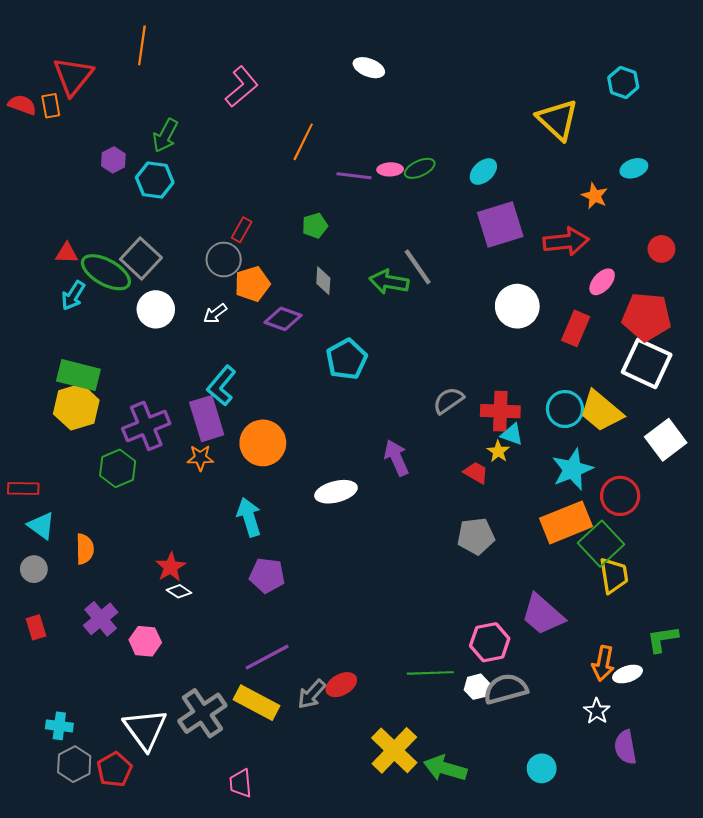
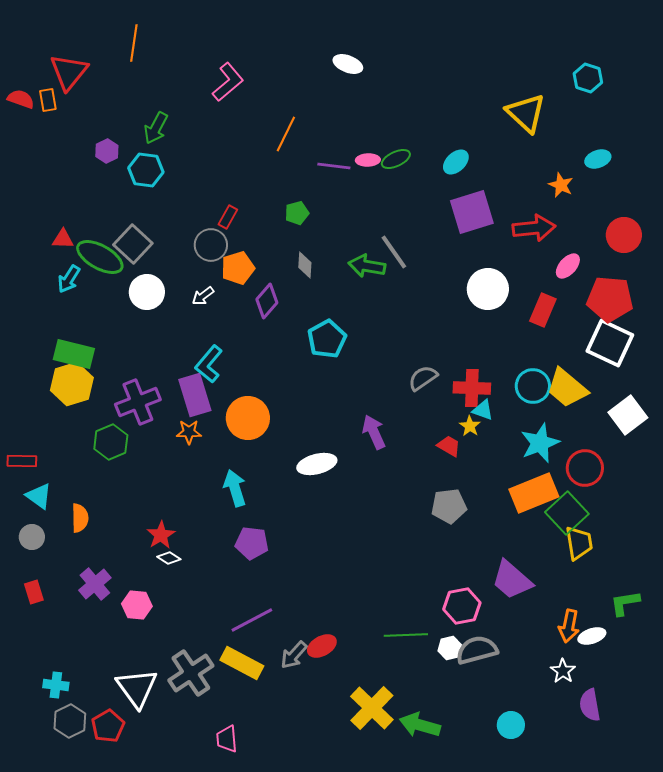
red circle: (661, 249) -> (624, 235), size x1.4
purple diamond: (283, 319) -> (267, 301), turned -68

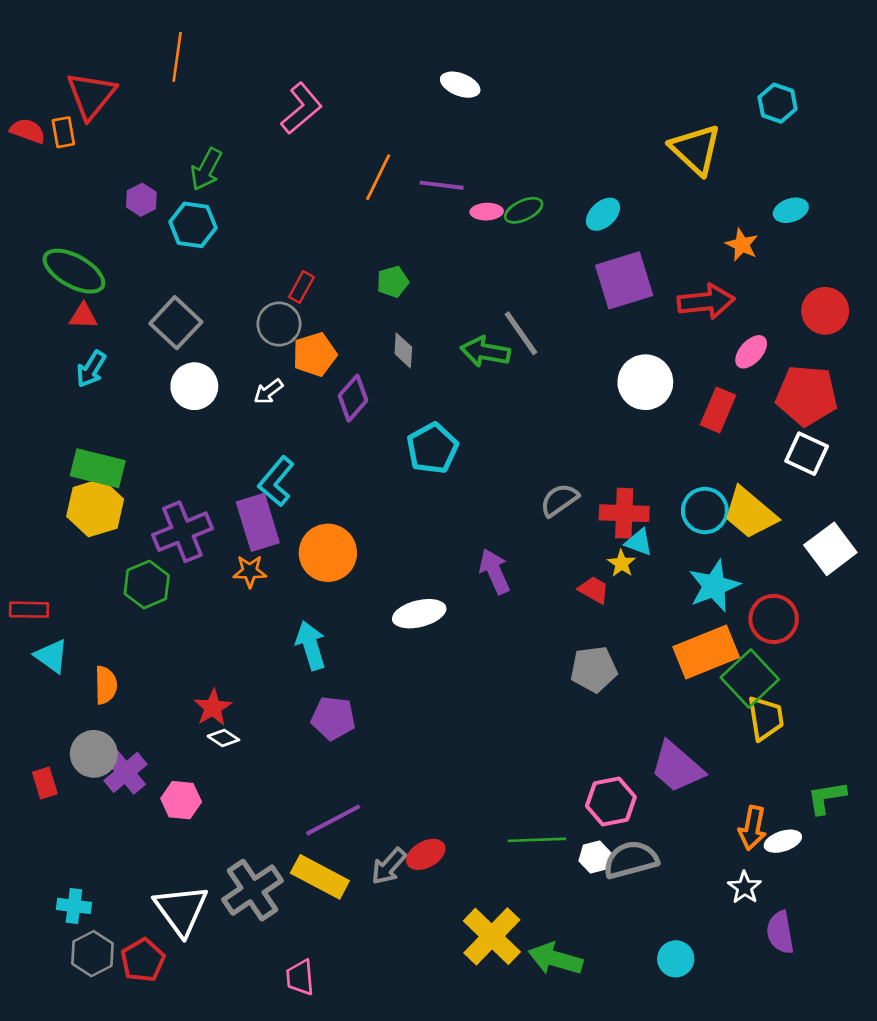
purple line: (334, 166) -> (442, 185), moved
green ellipse: (100, 257) -> (74, 271), moved
white square: (610, 343) -> (807, 454), size x0.7
gray circle: (32, 537) -> (94, 754), moved, size x1.4

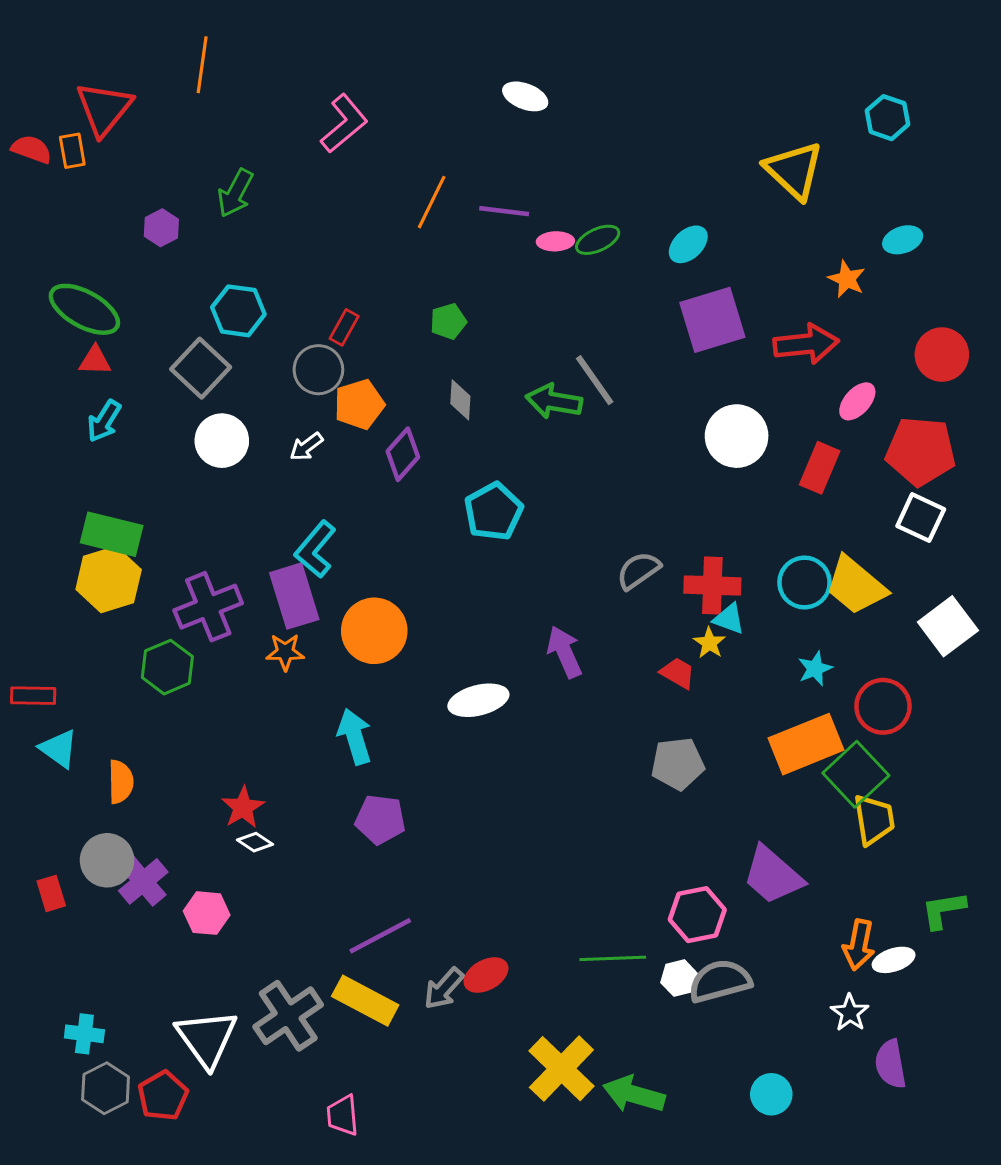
cyan hexagon: (193, 225) -> (238, 311), moved
cyan star: (714, 586) -> (815, 669), size x0.6

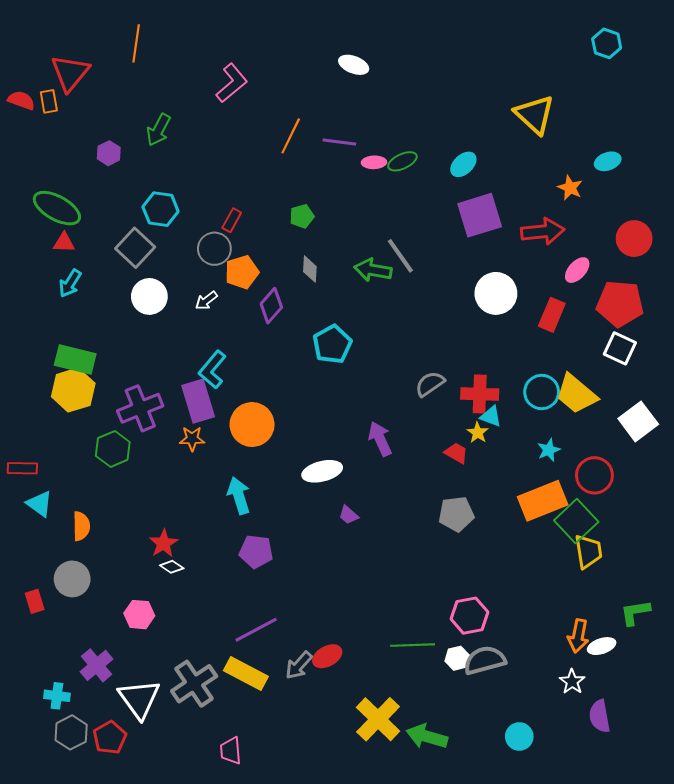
cyan hexagon: (888, 118) -> (607, 43), moved
purple trapezoid: (773, 875) -> (349, 515), moved, size x0.5
purple cross: (143, 881) -> (97, 665), moved

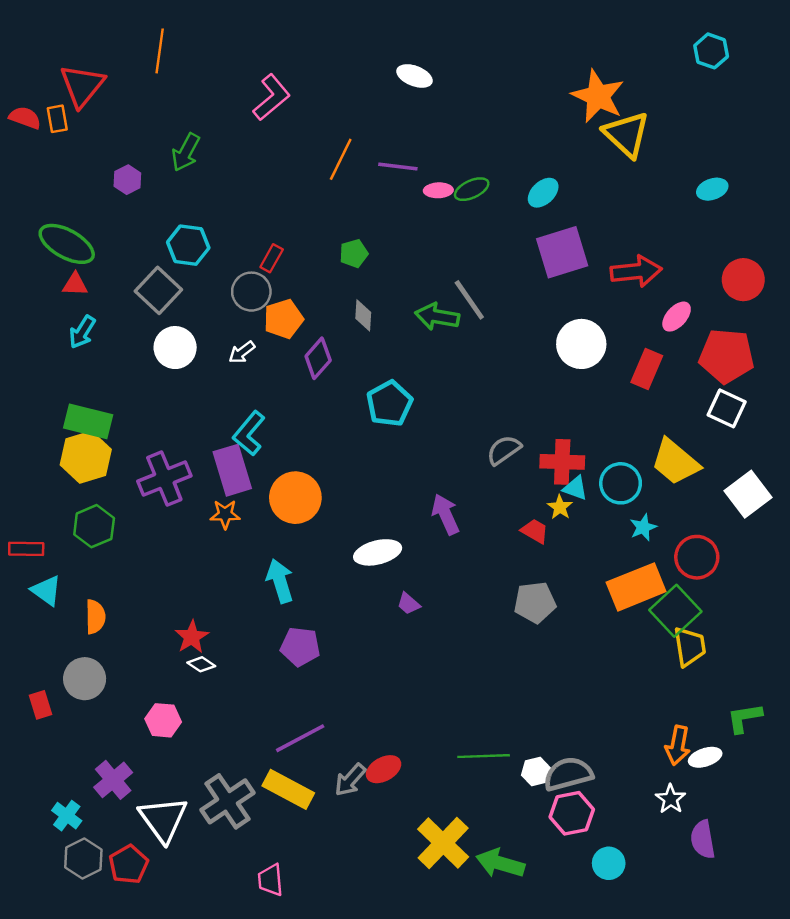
orange star: (570, 188) -> (598, 96), moved, size x1.8
cyan circle: (542, 392) -> (621, 483), moved
green hexagon: (113, 449) -> (94, 526), moved
pink hexagon: (469, 616) -> (572, 813), moved
cyan cross: (57, 696) -> (67, 816), turned 30

